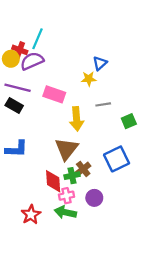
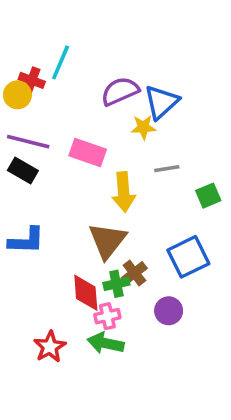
purple semicircle: (32, 61) -> (120, 91), moved
blue triangle: (100, 63) -> (161, 102), size x1.5
purple circle: (94, 198) -> (169, 311), moved

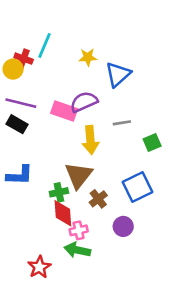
purple semicircle: (120, 91) -> (84, 102), moved
yellow star: (143, 127) -> (88, 57), moved
green cross: (116, 284) -> (59, 192), moved
red star: (50, 347) -> (39, 267), moved

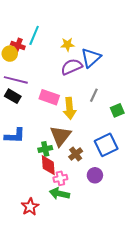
purple semicircle: (84, 102) -> (72, 67), moved
pink rectangle: (64, 111) -> (49, 97), moved
gray line: (122, 123) -> (94, 95), turned -56

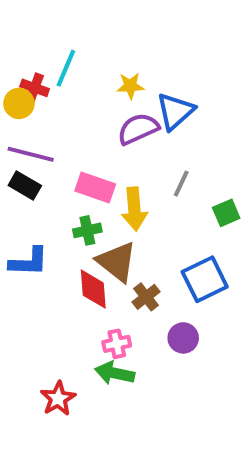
brown triangle: (60, 136) -> (117, 262), turned -30
green cross: (45, 149) -> (87, 230), moved
red diamond: (48, 165) -> (93, 289), moved

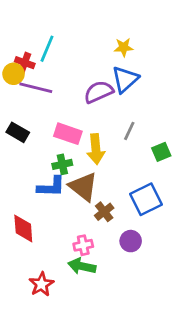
yellow star: (130, 86) -> (124, 47), moved
purple line: (31, 154) -> (36, 88), moved
blue L-shape: (29, 262) -> (51, 187), moved
red diamond: (93, 289) -> (23, 229), moved

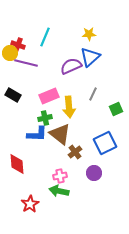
cyan line: (47, 49) -> (45, 37), moved
pink rectangle: (68, 134) -> (49, 96), turned -42

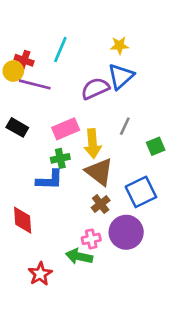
brown triangle: (60, 134) -> (99, 172), moved
purple circle: (94, 173) -> (126, 232), size x1.6
pink cross: (60, 176) -> (91, 239), moved

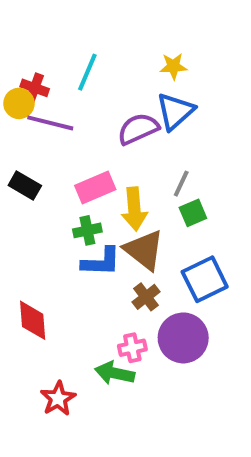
green square: (156, 146) -> (193, 213), moved
blue L-shape: (50, 180) -> (101, 262), moved

